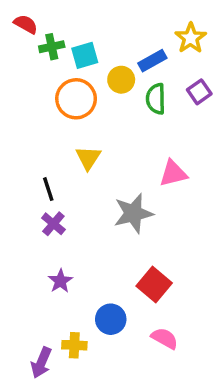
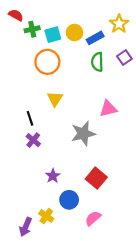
yellow circle: (121, 80) -> (75, 33), moved
purple star: (60, 281) -> (53, 176), moved
pink semicircle: (165, 338) -> (93, 218), moved, turned -70
yellow cross: (74, 345) -> (46, 216), turned 32

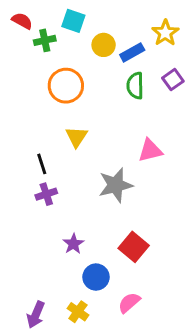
cyan square: (53, 35) -> (73, 21), moved, turned 35
purple cross: (33, 140) -> (46, 194), turned 32
yellow cross: (46, 216) -> (78, 312), moved

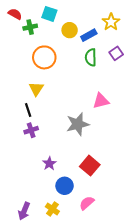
yellow triangle: (76, 137) -> (36, 89), moved

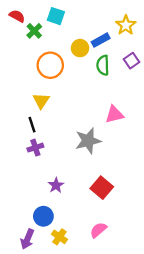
green cross: (30, 27) -> (34, 31), turned -32
yellow circle: (70, 30) -> (80, 48), moved
blue circle: (65, 186) -> (43, 216), moved

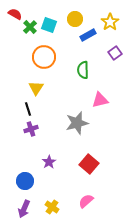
cyan square: (56, 16) -> (49, 25), moved
yellow circle: (80, 48) -> (75, 19), moved
green semicircle: (103, 65) -> (83, 70), moved
blue circle: (43, 216) -> (25, 181), moved

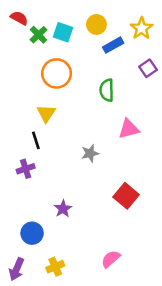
gray star: (77, 123) -> (90, 153), moved, size x0.6
purple cross: (31, 129) -> (26, 169), moved
red square: (89, 164) -> (126, 196), moved
yellow cross: (52, 207) -> (55, 267), moved, turned 32
purple arrow: (24, 209) -> (17, 269), moved

